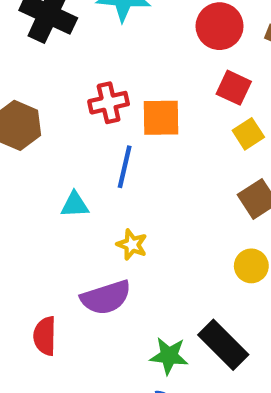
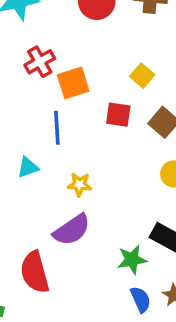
red square: (234, 88) -> (118, 115), moved
red cross: (109, 103) -> (40, 62), moved
red semicircle: (45, 336) -> (35, 272), size x1.4

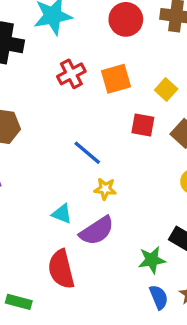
orange square: (73, 83) -> (116, 79), moved
blue line: (57, 128) -> (87, 153), moved, turned -48
cyan triangle: (28, 167) -> (62, 214), moved, turned 40

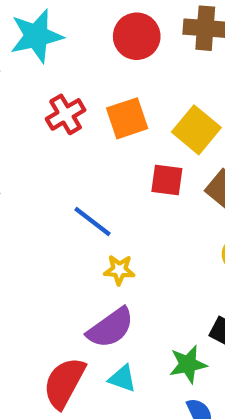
yellow square: (166, 90) -> (196, 130), size x1.5
cyan triangle: (62, 214) -> (122, 378), moved
red semicircle: (61, 269) -> (64, 383), turned 45

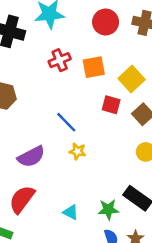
purple semicircle: (111, 328) -> (31, 157), moved
red semicircle: (64, 383) -> (22, 199), moved

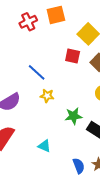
orange square: (94, 67) -> (56, 15), moved
green star: (108, 209) -> (73, 116), moved

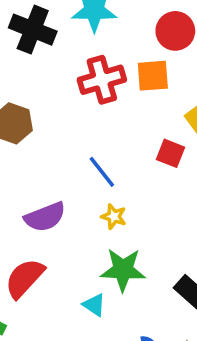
red cross: (28, 22) -> (102, 80), size x1.4
green star: (73, 116) -> (123, 270), moved, size x1.4

